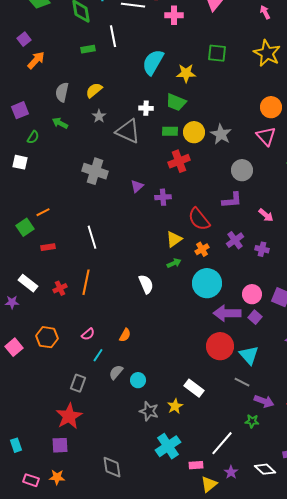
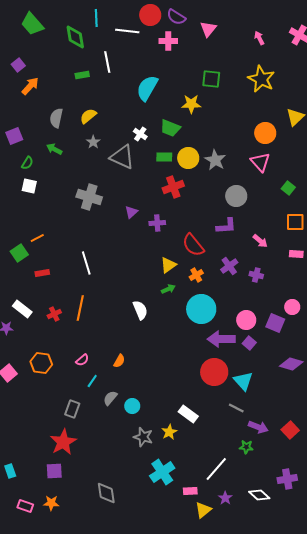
yellow star: (186, 73) -> (191, 104), moved
white cross: (146, 108) -> (140, 134), turned 32
white square: (20, 162) -> (29, 186), moved

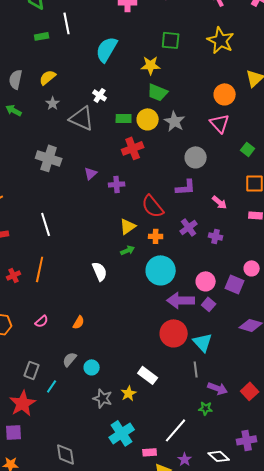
green trapezoid: (170, 128) -> (158, 92), moved
orange cross: (196, 275) -> (156, 236), turned 32
cyan line: (92, 381) -> (52, 386), moved
gray line: (236, 408) -> (196, 369), turned 56

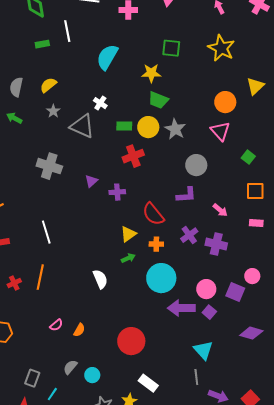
purple cross: (216, 236) -> (216, 244), size x1.5
pink semicircle: (42, 321) -> (56, 325), moved
red circle: (174, 333) -> (131, 341), moved

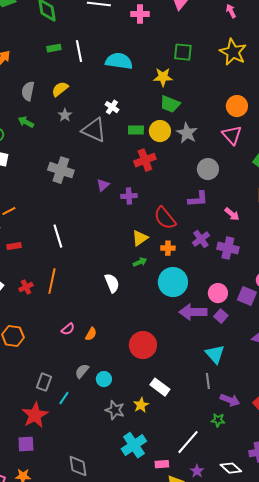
white line: (67, 31) -> (79, 51), moved
cyan semicircle: (107, 57) -> (119, 61), turned 68

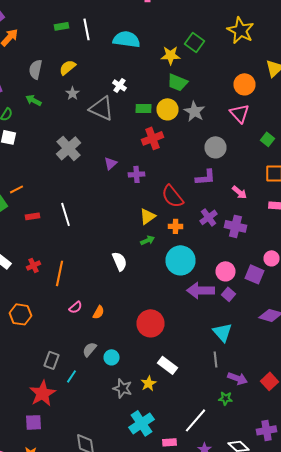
green square: (183, 52) -> (194, 42), moved, turned 30
gray cross: (61, 170) -> (68, 148), turned 30
red rectangle: (14, 246) -> (32, 216), moved
orange line: (52, 281) -> (60, 273), moved

